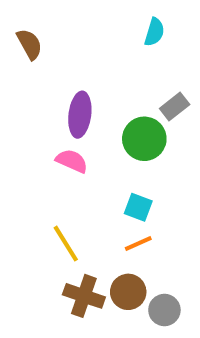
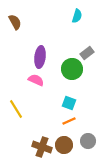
yellow line: (66, 244) -> (16, 109), moved
gray circle: (164, 310) -> (88, 141), moved

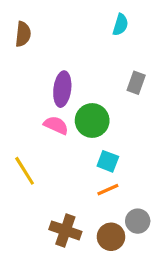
brown semicircle: (15, 22) -> (23, 34), turned 35
gray rectangle: (87, 53) -> (136, 83), turned -32
green circle: (72, 69) -> (92, 121), moved
brown circle: (64, 145) -> (111, 237), moved

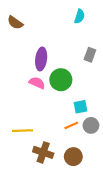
brown semicircle: (23, 34) -> (15, 23), turned 119
cyan square: (108, 161) -> (81, 107), moved, turned -32
yellow line: (25, 171) -> (22, 131), moved, turned -60
gray circle: (138, 221) -> (91, 125), moved

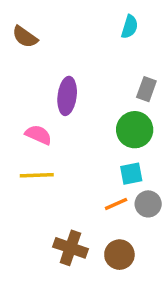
green circle: (61, 80) -> (135, 130), moved
pink semicircle: (37, 83) -> (38, 135), moved
yellow line: (22, 131) -> (37, 175), moved

